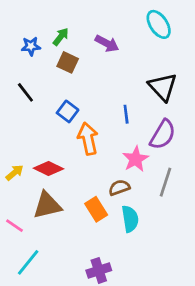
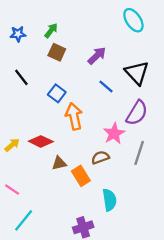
purple arrow: (107, 43) -> (97, 56), moved, turned -72
blue star: (31, 46) -> (18, 34), moved
blue line: (126, 114) -> (106, 87), moved, turned -42
brown triangle: (47, 205) -> (59, 163), moved, size x0.6
cyan semicircle: (130, 219) -> (109, 200), moved

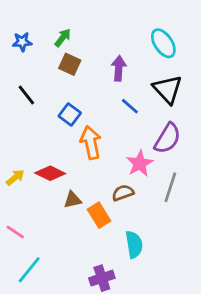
cyan ellipse: (133, 20) -> (163, 43), moved
purple arrow: (97, 56) -> (119, 68), turned -42

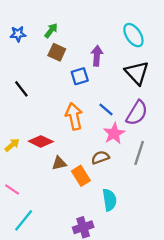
black line: (26, 95) -> (21, 89), moved
blue line: (130, 106) -> (106, 109), moved
blue square: (70, 115) -> (80, 76), moved, turned 36

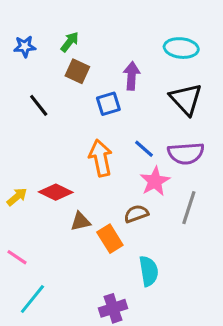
cyan ellipse: (133, 35) -> (181, 48), turned -50
black line: (21, 89) -> (39, 105), moved
purple semicircle: (137, 113) -> (186, 153), turned 55

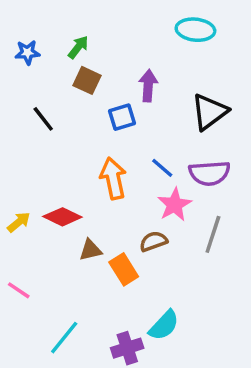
cyan ellipse: (181, 48) -> (195, 30), moved
black triangle: (186, 99) -> (209, 112), turned 36
cyan semicircle: (149, 271) -> (164, 325), moved, turned 52
cyan line: (32, 299) -> (64, 338), moved

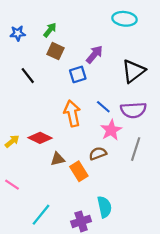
purple arrow: (148, 86) -> (94, 54), turned 36
cyan semicircle: (164, 325) -> (104, 207), turned -55

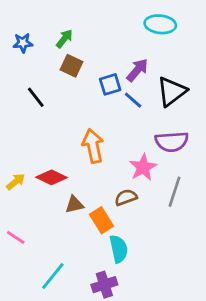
purple arrow: (94, 54) -> (137, 70), moved
blue square: (78, 74) -> (110, 84), moved
blue line: (103, 107) -> (133, 100), moved
cyan semicircle: (104, 207) -> (119, 249), moved

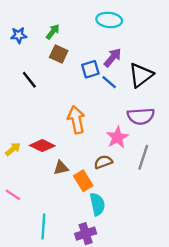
cyan ellipse: (160, 24) -> (109, 20), moved
cyan line: (53, 276) -> (43, 227), turned -35

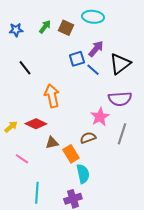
brown square: (59, 54) -> (66, 28), moved
orange arrow: (76, 120) -> (52, 96), moved
pink line: (13, 195) -> (22, 159), moved

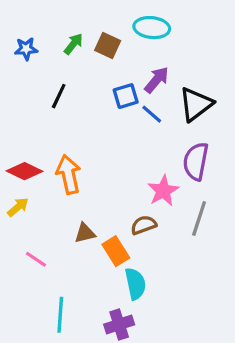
black line: (25, 68) -> (59, 96), moved, turned 63
orange arrow: (52, 96) -> (69, 174), moved
purple semicircle: (120, 99) -> (196, 161), turned 105
red diamond: (36, 124) -> (24, 171), moved

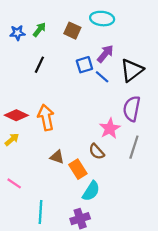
green arrow: (73, 44) -> (39, 30), moved
brown semicircle: (144, 225) -> (97, 152), turned -112
brown triangle: (85, 233) -> (57, 157), turned 32
pink line: (36, 259) -> (14, 183), moved
cyan semicircle: (135, 284) -> (91, 191), turned 45

